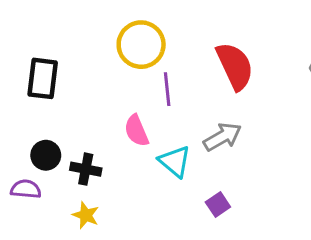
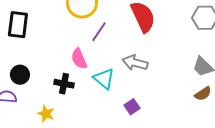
purple line: (167, 89) -> (99, 32), turned 40
gray arrow: (223, 137) -> (135, 63), turned -135
black cross: (86, 169) -> (64, 84), moved

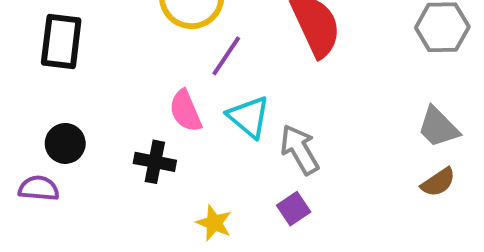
gray arrow: (135, 63) -> (300, 150), moved, turned 45
cyan triangle: (104, 79) -> (249, 117), moved
yellow star: (46, 114) -> (214, 223), moved

